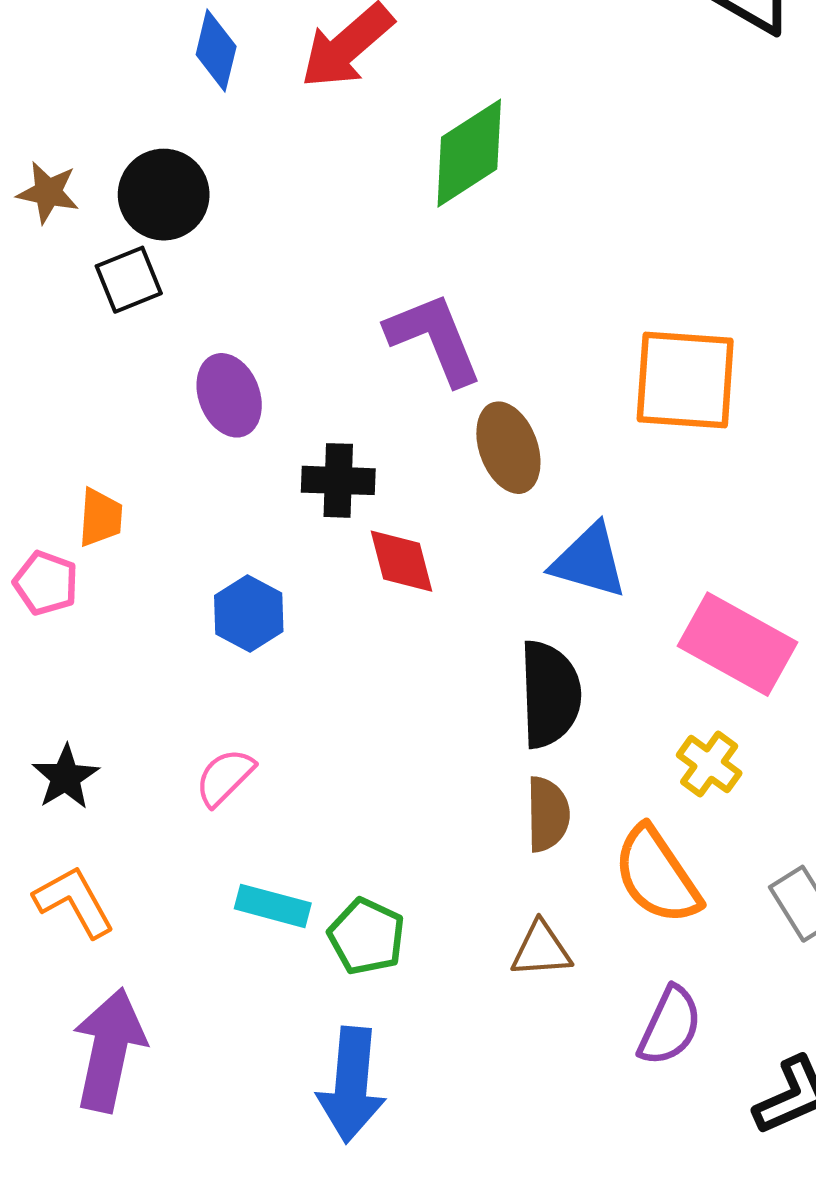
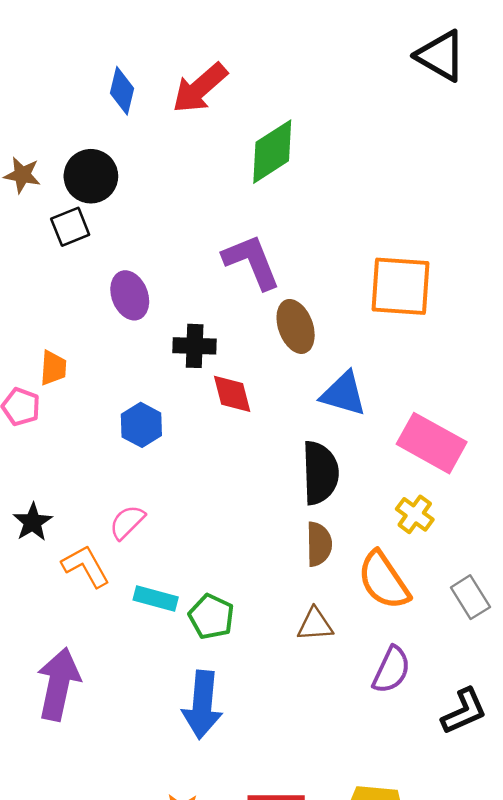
orange L-shape: (74, 902) -> (86, 566), moved

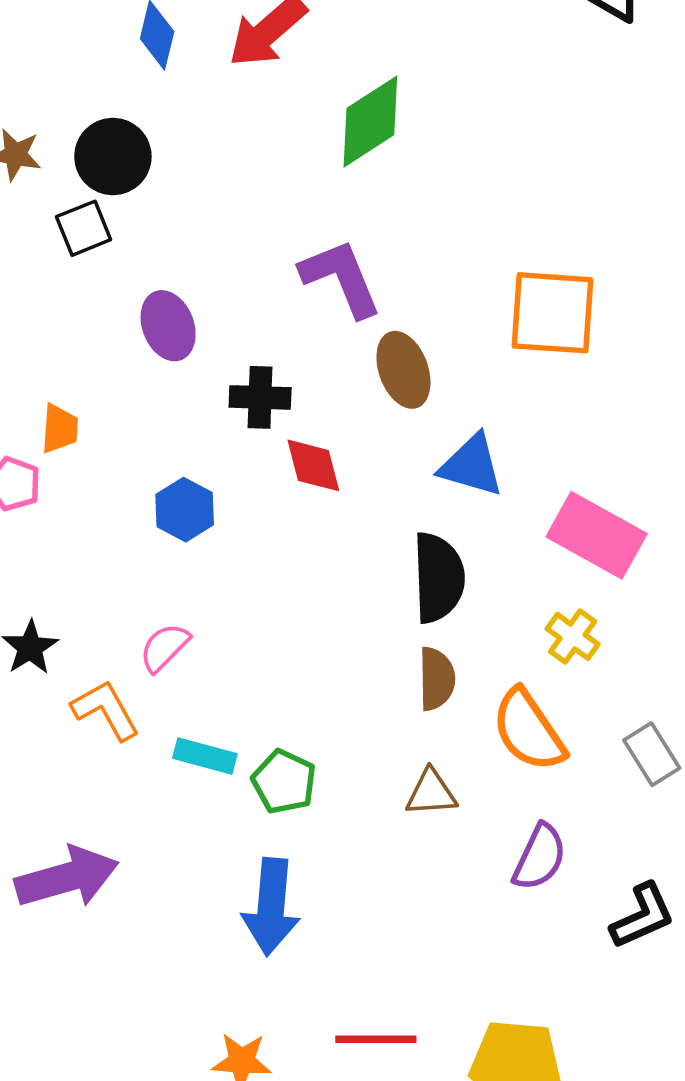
purple arrow: (58, 684) -> (67, 877), turned 62

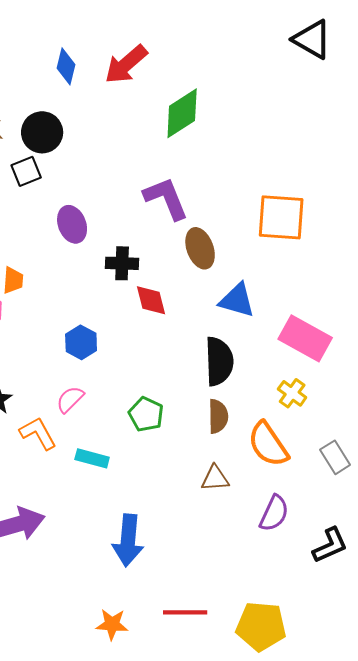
blue hexagon: (185, 510) -> (81, 342), moved
green pentagon: (284, 782) -> (146, 414), moved

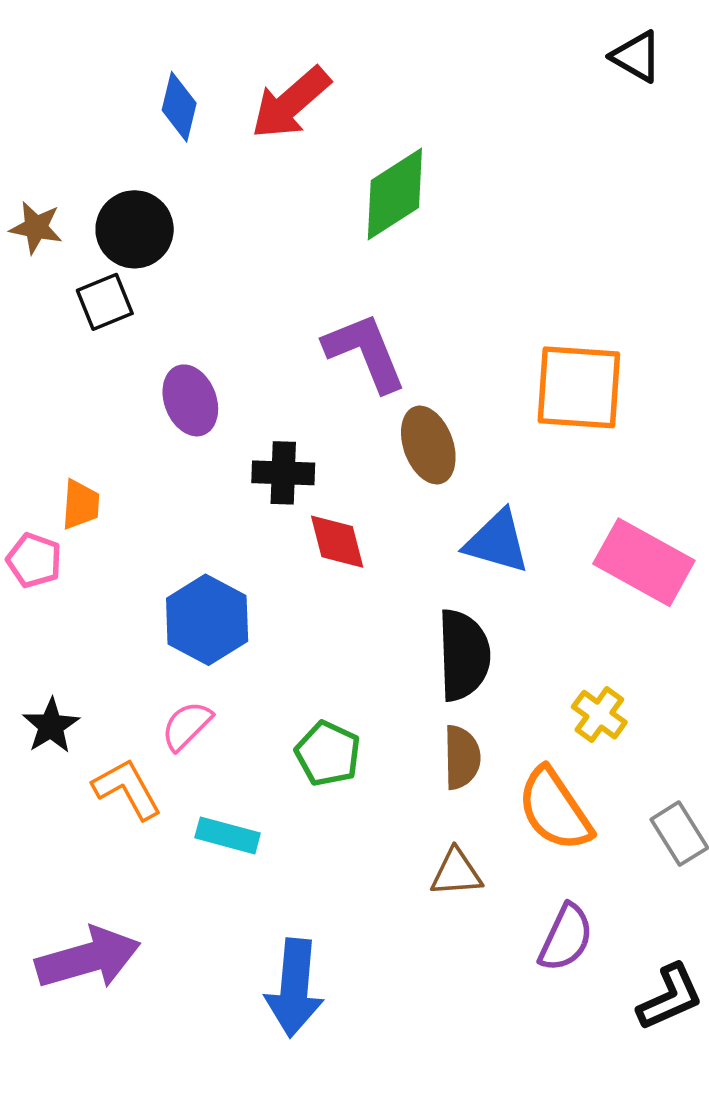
black triangle: (312, 39) -> (637, 56), size x0.7
pink rectangle: (305, 338) -> (644, 562), moved
blue hexagon: (81, 342) -> (207, 620), size x1.4

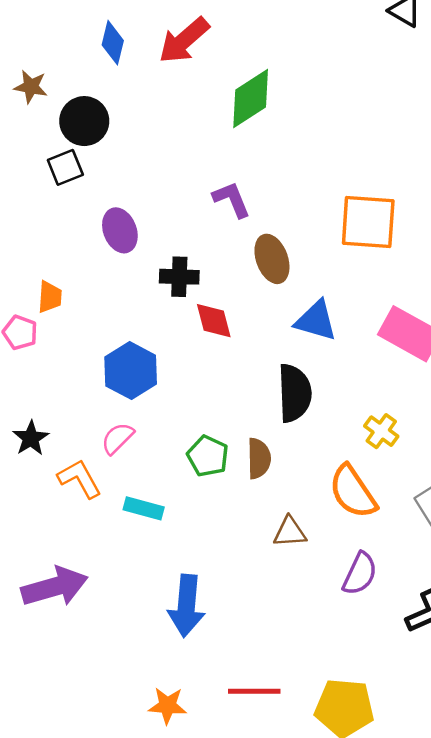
brown star: (36, 228) -> (31, 87), moved
purple L-shape: (365, 352) -> (232, 199), size x0.7
brown semicircle: (462, 757) -> (259, 458), moved

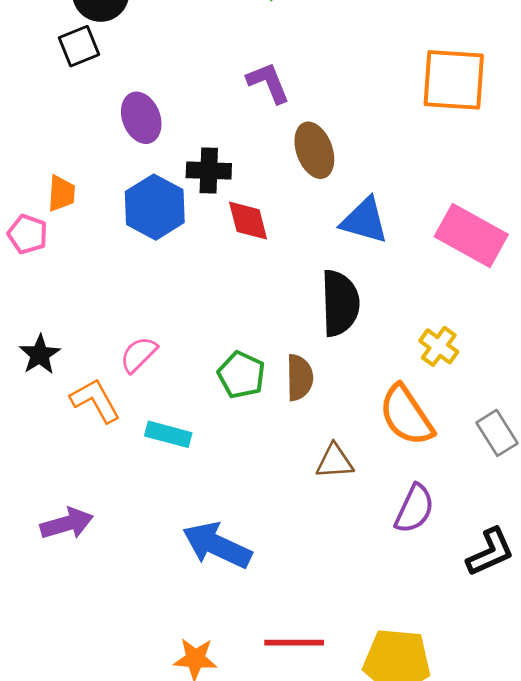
orange square: (368, 222) -> (454, 80), moved
blue hexagon: (131, 371) -> (155, 207), moved
purple arrow: (55, 587) -> (67, 524), size x0.7
blue arrow: (186, 606) -> (217, 545), turned 110

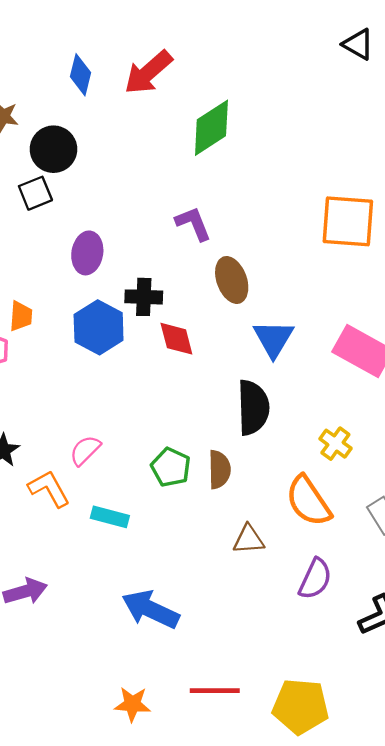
purple ellipse: (141, 118) -> (87, 253), turned 30
blue triangle: (364, 221) -> (273, 339), turned 45

